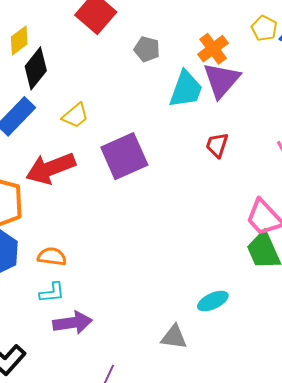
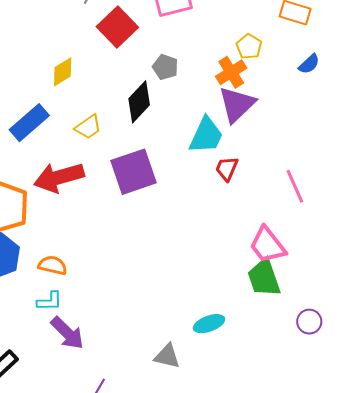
yellow pentagon: (264, 28) -> (249, 46), moved
yellow diamond: (19, 41) -> (63, 72), moved
black diamond: (36, 68) -> (139, 102), moved
cyan trapezoid: (186, 89) -> (206, 135), moved
purple arrow: (73, 323) -> (67, 333), turned 48

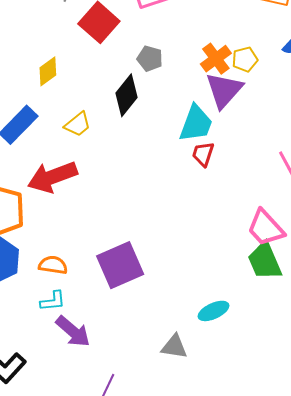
yellow pentagon: (249, 46) -> (245, 59), moved, turned 30
red trapezoid: (227, 169) -> (203, 154), moved
purple square: (133, 172) -> (120, 265), moved

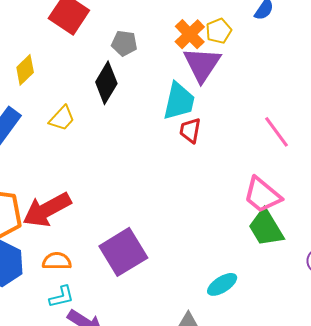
red arrow: (52, 177) -> (47, 210), moved

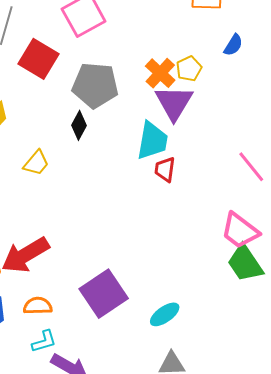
gray pentagon: (124, 43) -> (95, 85), size x1.8
black diamond: (106, 83) -> (79, 125), size x0.7
cyan ellipse: (222, 284) -> (165, 314), moved

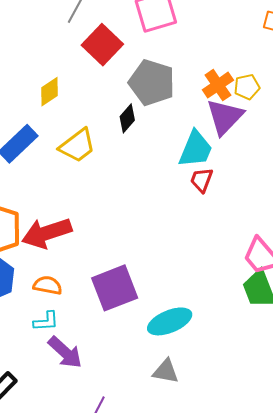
yellow trapezoid: (36, 163) -> (77, 146), size x1.4
cyan ellipse: (165, 314) -> (170, 321), size x1.4

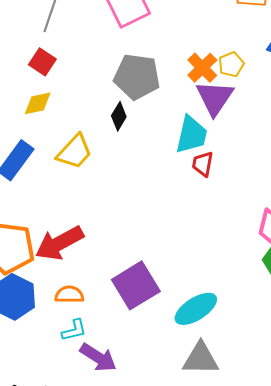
red square: (102, 45) -> (42, 62), moved, size x0.7
yellow diamond: (49, 92) -> (38, 103), turned 32
gray triangle: (166, 371) -> (201, 359), size x1.4

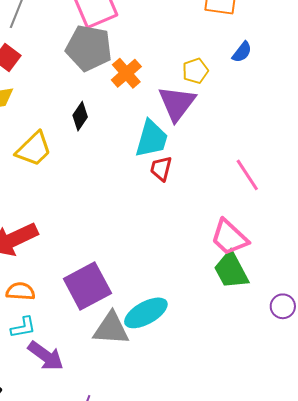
orange cross: (202, 68) -> (126, 73), moved
gray pentagon: (137, 77) -> (89, 48), moved
gray triangle: (201, 359) -> (111, 329), moved

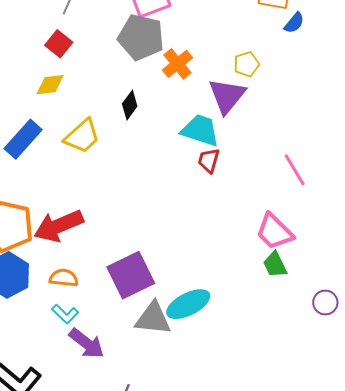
blue semicircle: (242, 52) -> (294, 23), moved
cyan trapezoid: (152, 139) -> (200, 130), turned -90
green trapezoid: (231, 270) -> (275, 265), size x0.7
cyan L-shape: (23, 327) -> (65, 314), turned 52

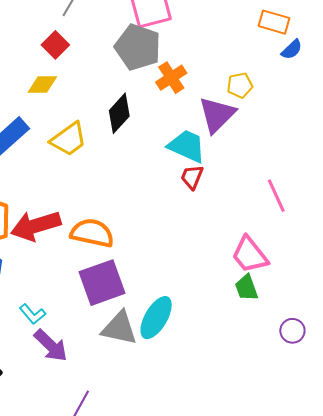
black diamond: (130, 105) -> (119, 113), size x1.4
orange semicircle: (64, 278) -> (92, 233), moved, size x1.5
cyan ellipse: (188, 304) -> (156, 318), turned -39

